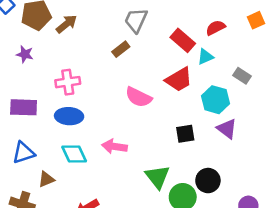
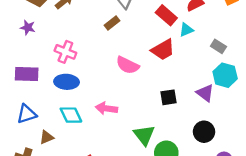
pink cross: (68, 82) -> (65, 52), turned 30
cyan hexagon: (216, 100) -> (225, 75), moved
black circle: (208, 181) -> (204, 132), moved

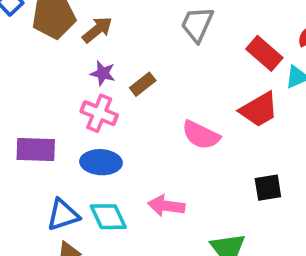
brown rectangle: (112, 23) -> (143, 84), moved
purple star: (28, 27) -> (103, 73), moved
blue triangle: (27, 114) -> (63, 215), moved

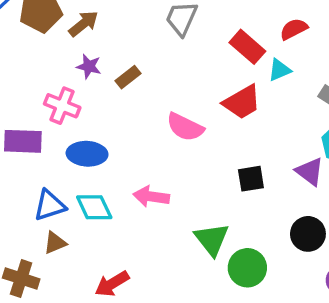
pink cross: (99, 113) -> (62, 106), moved

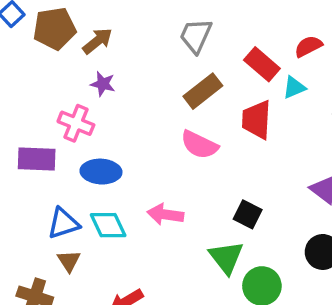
brown rectangle: (128, 77) -> (203, 91), moved, size x1.5
red trapezoid: (242, 102) -> (257, 120), turned 123
black square: (251, 179) -> (248, 214), moved, turned 36
brown triangle: (55, 243) -> (69, 261), turned -40

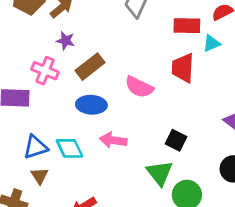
red rectangle: (262, 64) -> (187, 26), turned -40
brown rectangle: (203, 91) -> (90, 67), moved
blue ellipse: (101, 172) -> (91, 105), moved

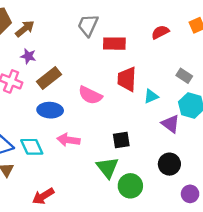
red rectangle: (187, 26) -> (114, 44), moved
cyan triangle: (211, 43) -> (151, 96), moved
black square: (176, 140) -> (121, 140), turned -36

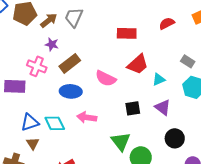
gray trapezoid: (88, 25) -> (74, 17), moved
red trapezoid: (127, 79) -> (138, 64), turned -135
purple triangle: (171, 124) -> (163, 107), moved
black square: (121, 140) -> (133, 108), moved

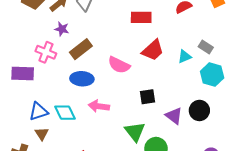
cyan triangle: (159, 79) -> (185, 57), moved
purple triangle: (163, 107) -> (174, 116), moved
black circle: (175, 138) -> (199, 110), moved

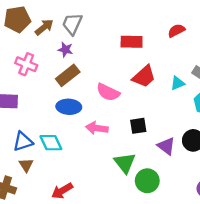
purple star: (62, 29) -> (65, 50), moved
pink cross: (46, 52) -> (26, 64), moved
pink arrow: (99, 106) -> (97, 128), moved

